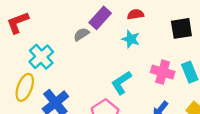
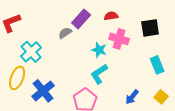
cyan star: (131, 39) -> (99, 50), moved
pink cross: (163, 72) -> (119, 39), moved

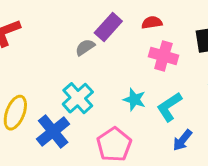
cyan star: (99, 50) -> (134, 100), moved
cyan cross: (31, 52) -> (78, 98), moved
cyan L-shape: (99, 74) -> (169, 107), moved

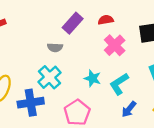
gray semicircle: (85, 47) -> (55, 47), moved, turned -144
pink cross: (163, 56) -> (115, 45), turned 30
blue cross: (53, 131) -> (31, 103), turned 30

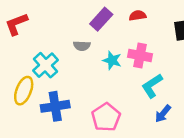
pink cross: (115, 45) -> (140, 55), moved, turned -35
cyan cross: (49, 77) -> (45, 65), moved
cyan star: (93, 78) -> (112, 60), moved

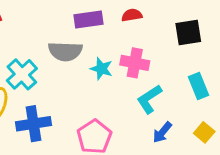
purple rectangle: (101, 19) -> (88, 19), turned 40
gray semicircle: (82, 46) -> (65, 51), size x1.6

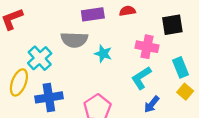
pink cross: (135, 63) -> (147, 47), moved
yellow square: (204, 132) -> (185, 92), moved

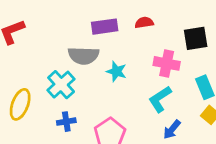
cyan cross: (40, 58) -> (61, 85), moved
blue cross: (49, 97) -> (66, 122), moved, size x0.6

